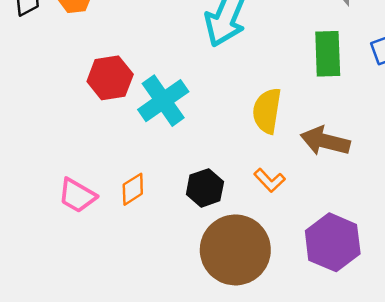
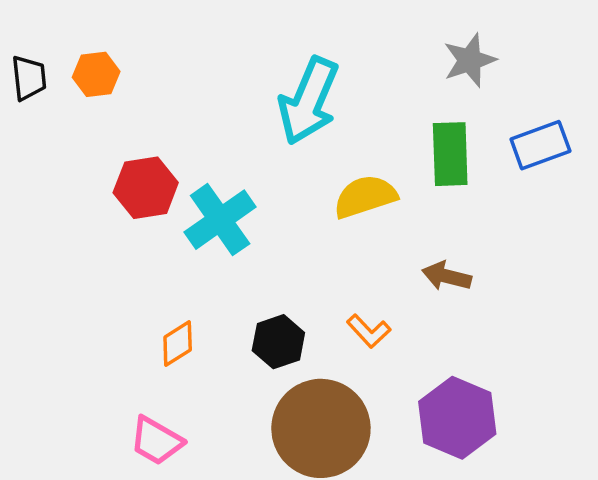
yellow semicircle: (267, 111) -> (365, 197), moved, turned 63
brown arrow: (325, 141) -> (447, 276), size x0.7
pink trapezoid: (77, 196) -> (156, 441), moved

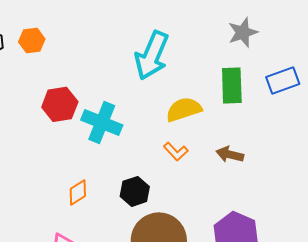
cyan cross: (220, 220) -> (102, 122), turned -33
orange L-shape: (369, 331) -> (176, 151), moved

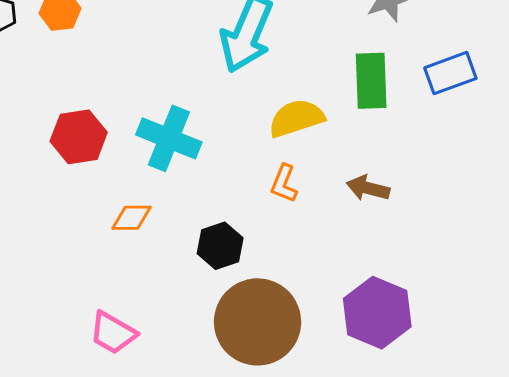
red hexagon: (60, 104) -> (79, 137), moved
orange L-shape: (176, 151) -> (284, 184), turned 65
orange diamond: (78, 192) -> (132, 218), moved, turned 32

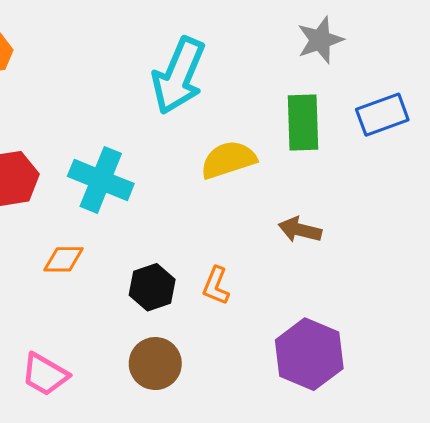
orange L-shape: (284, 184) -> (216, 286), moved
brown circle: (258, 322) -> (155, 364), moved, size x0.6

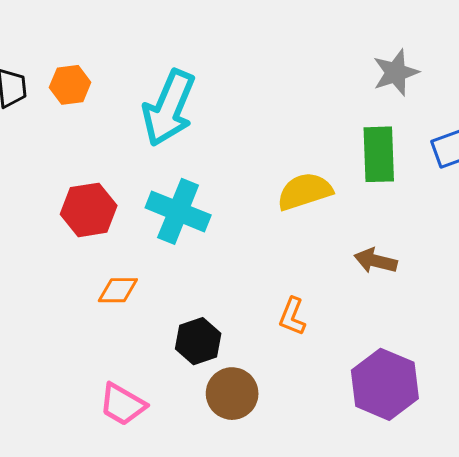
cyan arrow: (179, 76) -> (169, 108), moved
orange diamond: (63, 259) -> (118, 290), moved
black hexagon: (152, 287) -> (198, 341), moved

